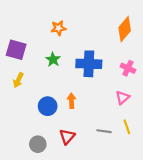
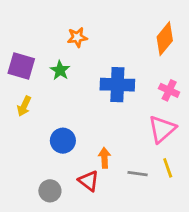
green star: (53, 60) -> (60, 70), moved
pink triangle: (122, 97) -> (162, 129), size x1.5
orange arrow: (71, 101) -> (104, 158), moved
red triangle: (67, 137) -> (89, 181), turned -35

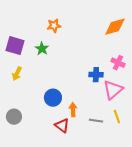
orange diamond: (165, 39) -> (115, 27), turned 35
blue cross: (117, 85) -> (96, 75), moved, size x0.6
blue circle: (63, 141) -> (53, 98), moved
gray circle: (50, 191) -> (14, 117), moved

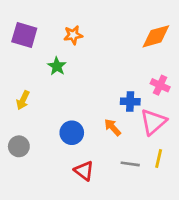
purple square: (15, 46) -> (24, 35), moved
orange arrow: (73, 110) -> (113, 127), moved, turned -40
gray circle: (14, 117) -> (19, 146), moved
yellow line: (117, 117) -> (159, 159), turned 32

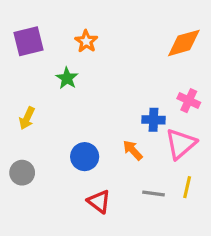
purple square: (24, 35) -> (29, 41), turned -30
orange star: (73, 35) -> (86, 41), turned -30

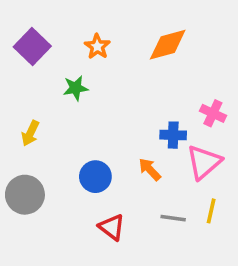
purple square: (29, 41) -> (32, 46), turned -32
orange diamond: (184, 43) -> (168, 45), moved
green star: (67, 78) -> (76, 88), turned 30
gray circle: (22, 173) -> (25, 195), size x1.4

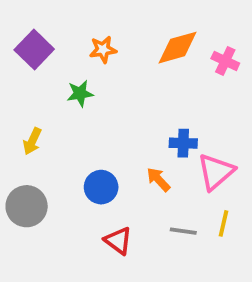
orange star: (97, 46) -> (103, 49), turned 30
pink cross: (213, 113) -> (225, 61), moved

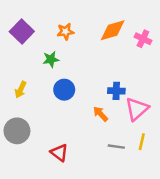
blue circle: (101, 187) -> (64, 90), moved
red triangle: (118, 241) -> (59, 153), moved

